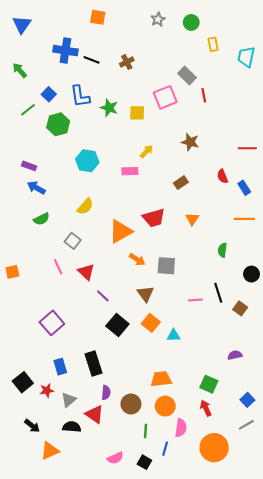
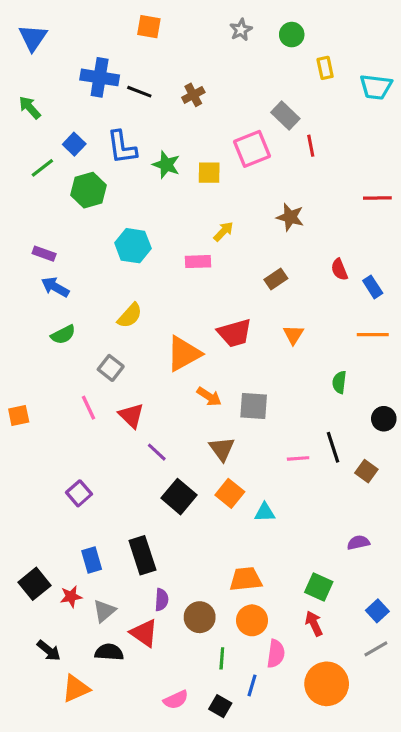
cyan trapezoid: (246, 57) -> (376, 87), turned -95
red line: (247, 148) -> (377, 198), moved
purple square: (52, 323) -> (79, 493), size x0.7

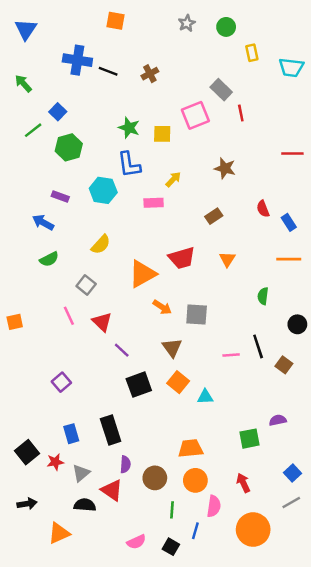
blue L-shape: (122, 147) -> (129, 165), moved
purple rectangle: (44, 254) -> (60, 197), moved
black square: (179, 497) -> (139, 385), turned 30
green square: (319, 587) -> (249, 439), moved, turned -35
black arrow: (49, 651) -> (27, 504), moved, turned -48

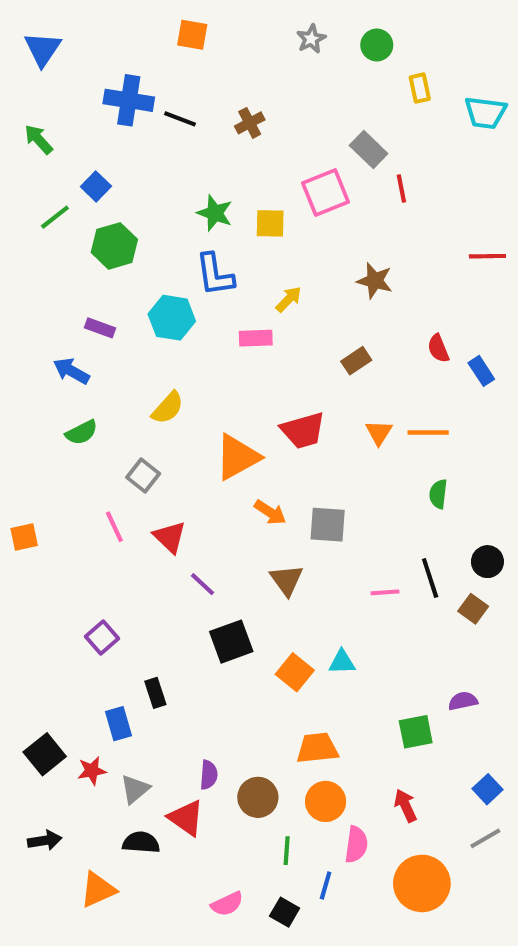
orange line: (289, 259) -> (428, 432), moved
black circle: (297, 324) -> (487, 562), moved
orange square: (178, 382) -> (295, 672), moved
black rectangle: (111, 430) -> (155, 693), moved, size x0.6

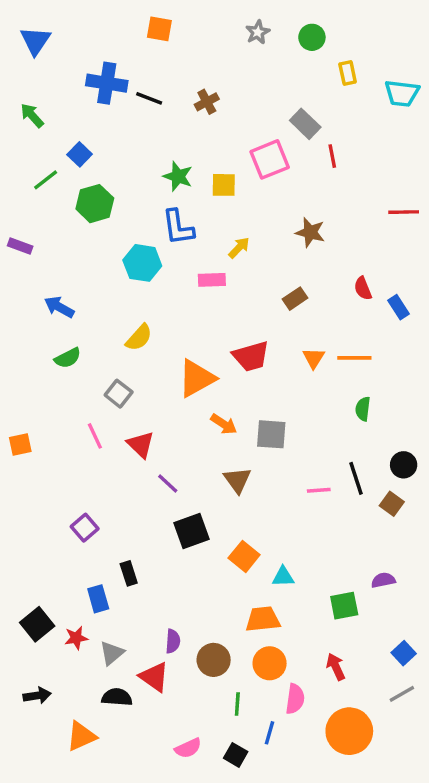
purple rectangle: (100, 328) -> (20, 246), moved
cyan triangle: (342, 662) -> (283, 577), moved

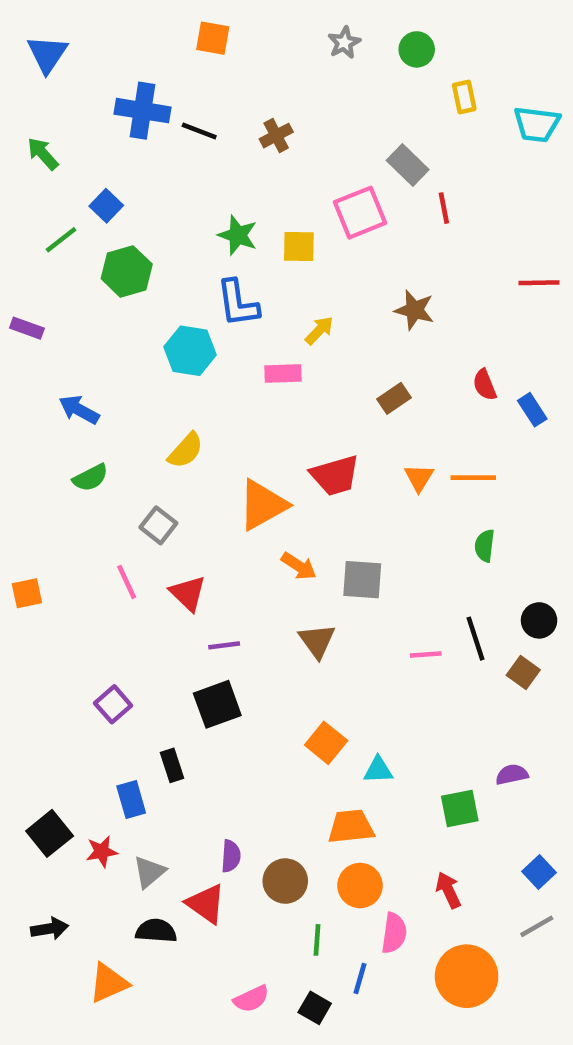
purple line: (168, 483) -> (224, 645), turned -50
black square: (192, 531) -> (217, 704), moved

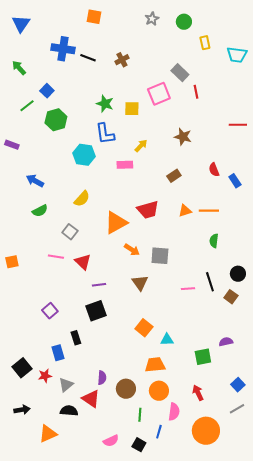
orange triangle: (419, 478) -> (185, 211), turned 40
pink line: (127, 582) -> (56, 257), turned -56

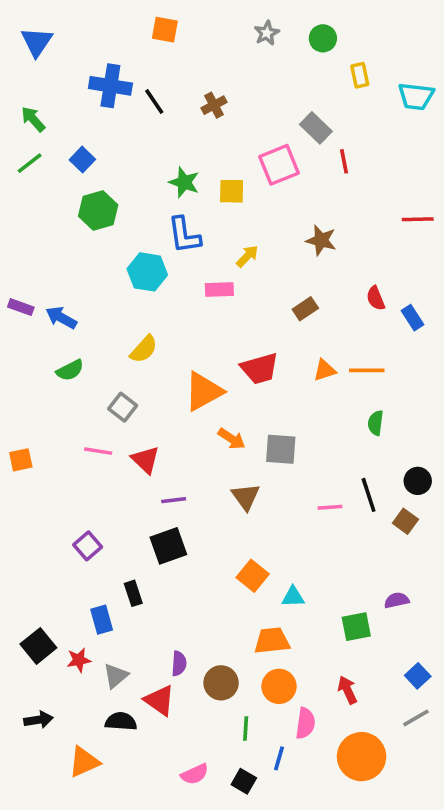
black line: (88, 58) -> (154, 102), turned 35
green line: (27, 106) -> (30, 163), moved
purple rectangle: (12, 145) -> (21, 307), moved

